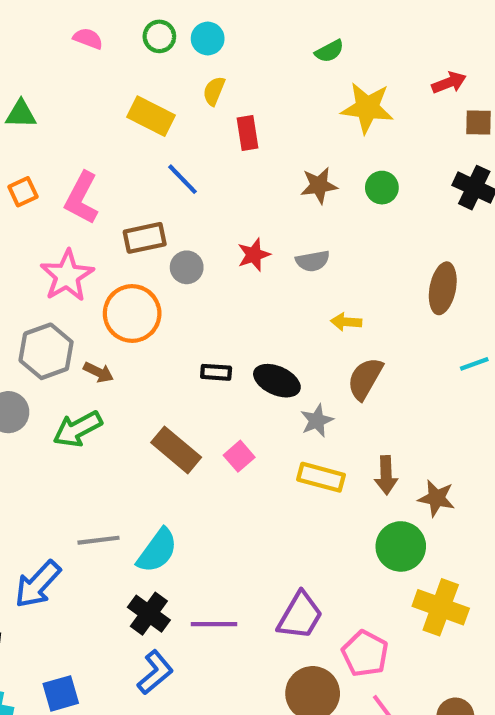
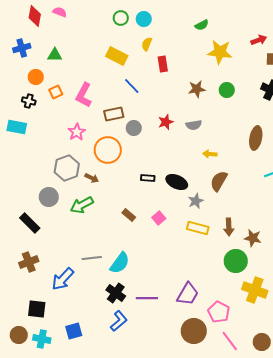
pink semicircle: (88, 39) -> (60, 12), moved
pink star: (67, 276) -> (77, 132), size x0.7
brown rectangle: (176, 450) -> (129, 215), size x0.6

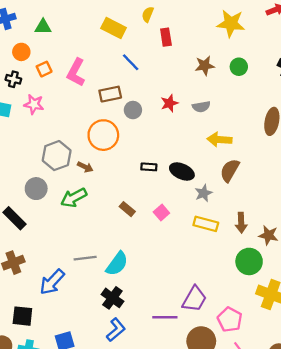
pink star: (77, 132) -> (34, 104), moved, turned -30
yellow arrow: (210, 154) -> (219, 140), size x1.5
purple line: (147, 298) -> (165, 317), moved

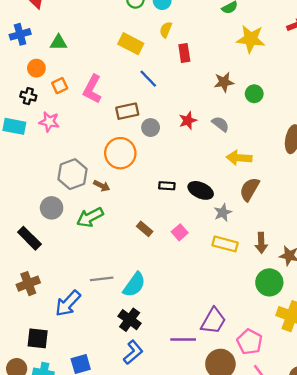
green circle: (239, 67) -> (254, 94), moved
gray semicircle: (201, 107) -> (220, 124), turned -132

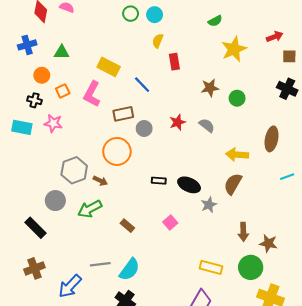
yellow star: (251, 39) -> (234, 49), turned -30
yellow rectangle: (131, 44) -> (109, 67), moved
yellow arrow: (239, 158) -> (237, 155), moved
brown rectangle: (145, 229) -> (127, 226), moved
yellow rectangle: (225, 244) -> (211, 267), moved

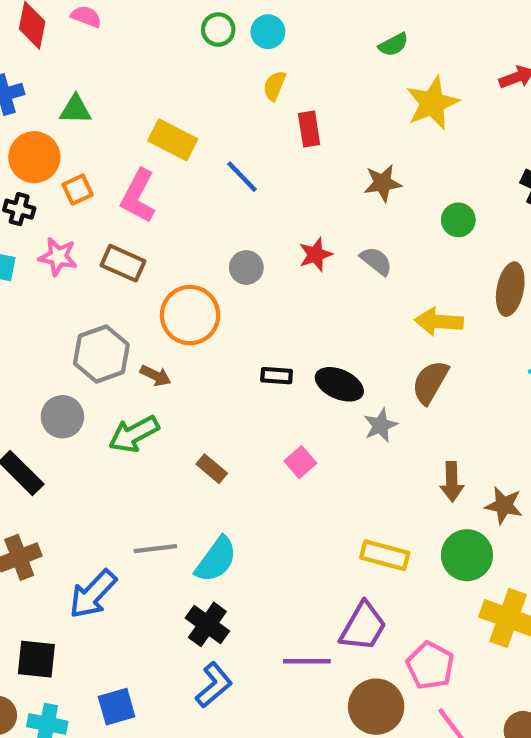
orange circle: (42, 75) -> (34, 157), size x1.5
green circle: (237, 98) -> (458, 220), moved
brown rectangle: (123, 114) -> (123, 263), moved, turned 36

